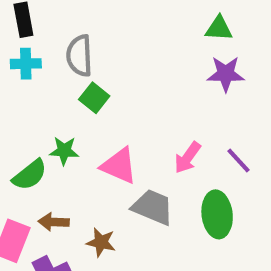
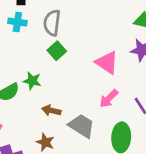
pink triangle: (119, 166) -> (107, 63), moved
brown arrow: (54, 222) -> (51, 110), moved

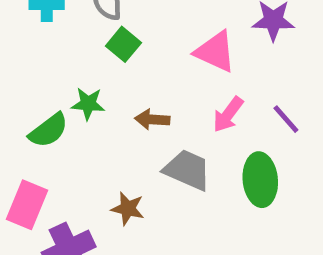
brown arrow: (51, 110) -> (152, 119), moved

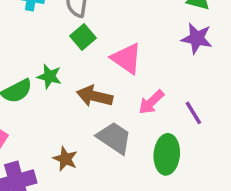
pink triangle: (215, 52) -> (127, 58), moved
brown arrow: (152, 119) -> (95, 96), size x1.4

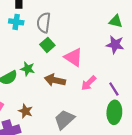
gray trapezoid: (114, 138) -> (64, 119), moved, turned -75
green ellipse: (167, 154) -> (114, 112), moved
brown star: (65, 159) -> (25, 111), moved

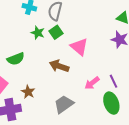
green star: (28, 69) -> (38, 33), moved
pink arrow: (89, 83) -> (92, 83), moved
green ellipse: (114, 112) -> (111, 103), turned -30

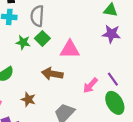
pink triangle: (79, 47) -> (70, 49), turned -30
brown star: (28, 92) -> (28, 99), moved

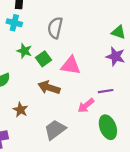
gray semicircle: (37, 16) -> (55, 28), moved
green square: (42, 38) -> (44, 59), moved
purple line: (113, 79) -> (106, 91), moved, turned -72

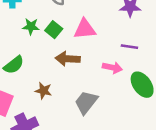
purple line: (106, 91) -> (129, 47), turned 32
pink arrow: (86, 105) -> (112, 68), turned -114

